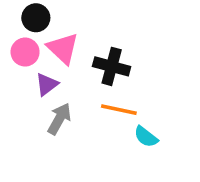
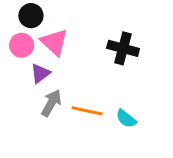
black cross: (112, 66) -> (123, 48), moved
orange line: (119, 110) -> (87, 111), moved

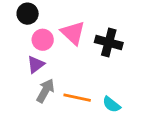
pink triangle: (54, 42) -> (73, 33), moved
pink circle: (22, 45) -> (43, 40), moved

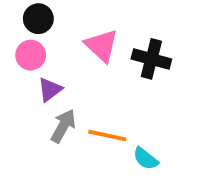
pink circle: (43, 40) -> (31, 55), moved
cyan semicircle: (111, 104) -> (146, 159), moved

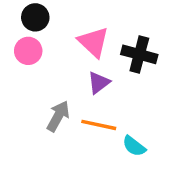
purple triangle: (50, 90) -> (99, 83), moved

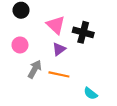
pink circle: (28, 51) -> (20, 45), moved
cyan semicircle: (134, 146) -> (91, 93), moved

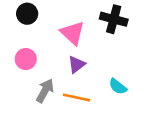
black cross: (83, 32) -> (114, 19), moved
cyan semicircle: (91, 93) -> (118, 87), moved

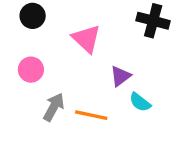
black cross: (114, 19) -> (153, 21), moved
purple triangle: (77, 65) -> (120, 76), moved

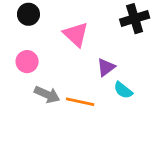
black cross: (153, 21) -> (135, 19), turned -32
gray arrow: (54, 107) -> (47, 95), turned 85

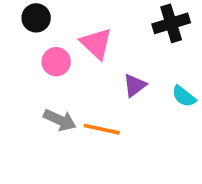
pink circle: (27, 62) -> (56, 62), moved
cyan semicircle: (123, 90) -> (184, 96), moved

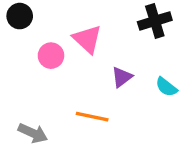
black circle: (36, 18) -> (20, 16), moved
gray arrow: (60, 120) -> (33, 133), moved

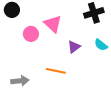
cyan semicircle: (166, 87) -> (101, 45), moved
gray arrow: (33, 133) -> (20, 81), turned -30

